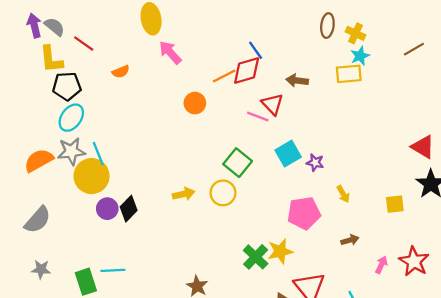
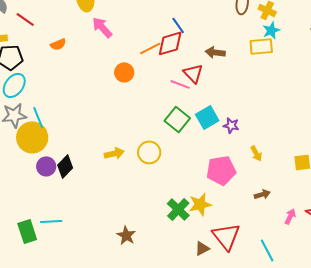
green square: (238, 163) -> (177, 119), moved

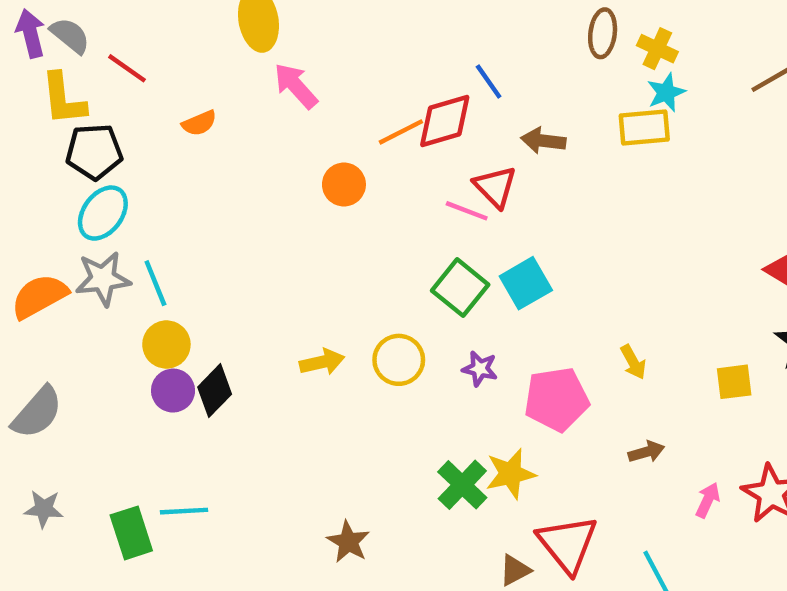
blue line: (178, 25) -> (489, 82), moved
purple star: (231, 125) -> (480, 369), moved
yellow circle: (32, 137) -> (166, 345), moved, size x0.7

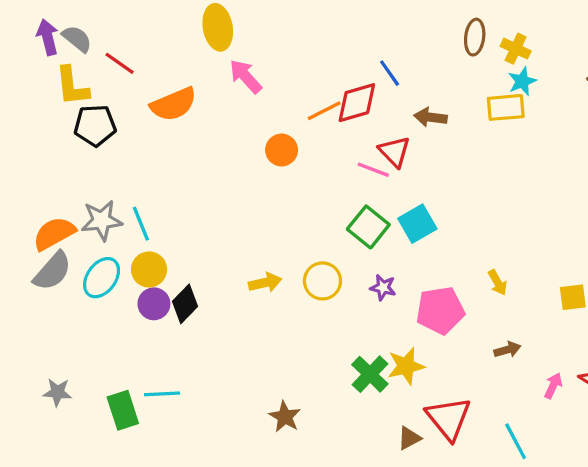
orange semicircle: (199, 123) -> (174, 104), size x1.8
cyan ellipse: (103, 213) -> (102, 278), moved
gray semicircle: (37, 412) -> (52, 271), moved

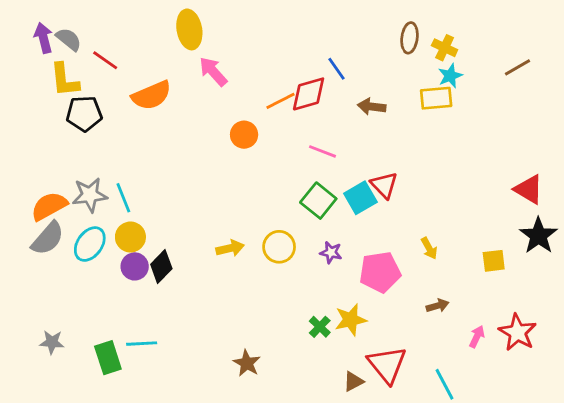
red triangle: (394, 152) -> (384, 185), moved
green cross: (370, 374) -> (320, 327), size x0.7

